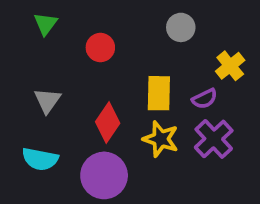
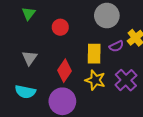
gray circle: (181, 27) -> (107, 16), size x1.5
purple semicircle: (205, 99) -> (116, 46), moved

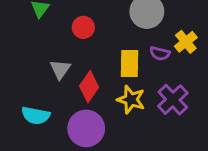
purple semicircle: (116, 46) -> (160, 53), turned 40
gray triangle: (30, 58) -> (60, 69), moved

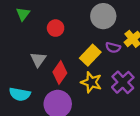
yellow rectangle: (129, 63) -> (90, 55), turned 42

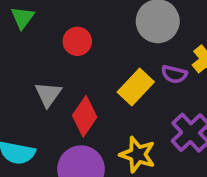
yellow star: (91, 82) -> (138, 155), moved

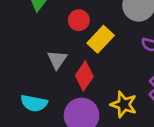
yellow rectangle: (136, 87) -> (101, 39), moved

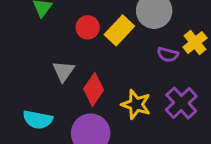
yellow rectangle: (101, 39) -> (119, 30), moved
yellow star: (124, 104) -> (136, 104), moved

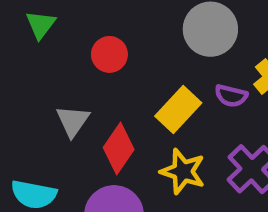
yellow rectangle: (119, 30) -> (178, 109), moved

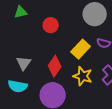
green triangle: (41, 25) -> (21, 12), turned 40
gray triangle: (73, 121) -> (24, 63), moved

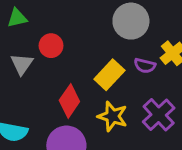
red circle: (51, 25) -> (51, 46), moved
gray triangle: (24, 63) -> (22, 64), moved

